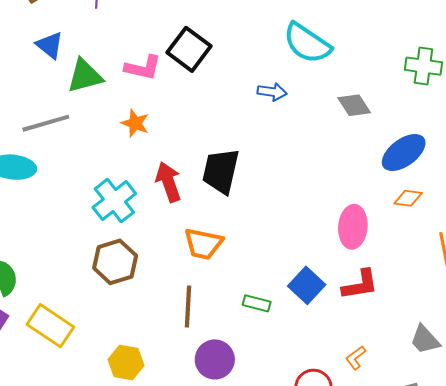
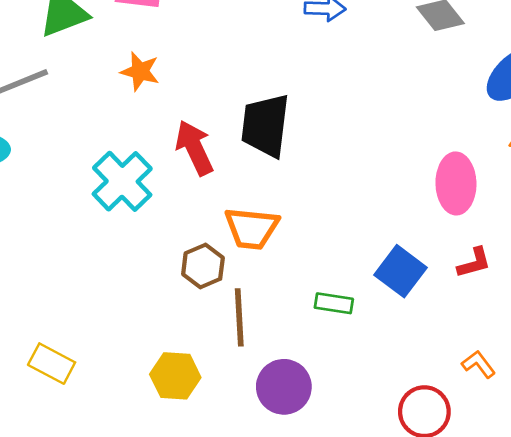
brown hexagon: (115, 262) -> (203, 266), moved, size x0.7
red L-shape: (360, 285) -> (474, 263), size x0.7
yellow rectangle: (50, 326) -> (52, 364), size x0.7
orange L-shape: (356, 358) -> (479, 364), turned 95
yellow hexagon: (126, 363) -> (175, 376), moved

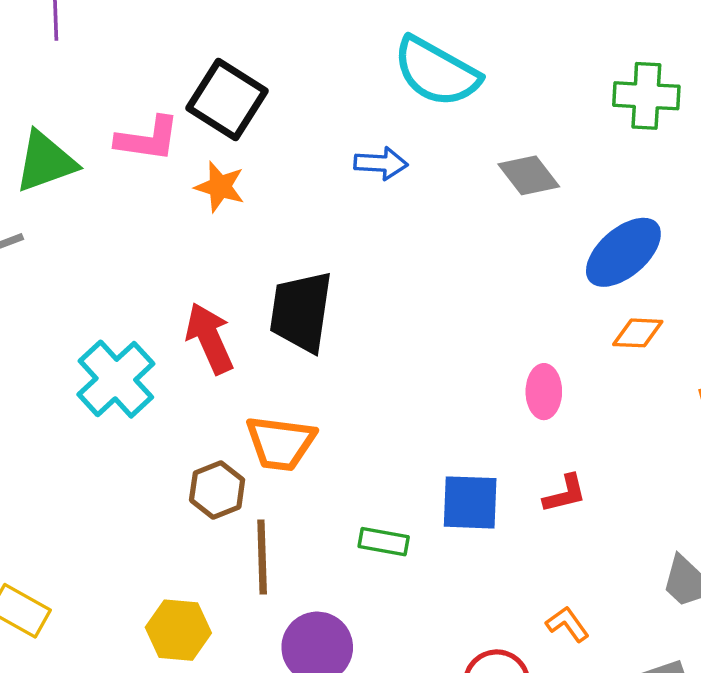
orange star: (140, 71) -> (220, 187), moved
pink ellipse: (456, 183) -> (544, 392), size x0.7
blue square: (400, 271) -> (470, 502), turned -36

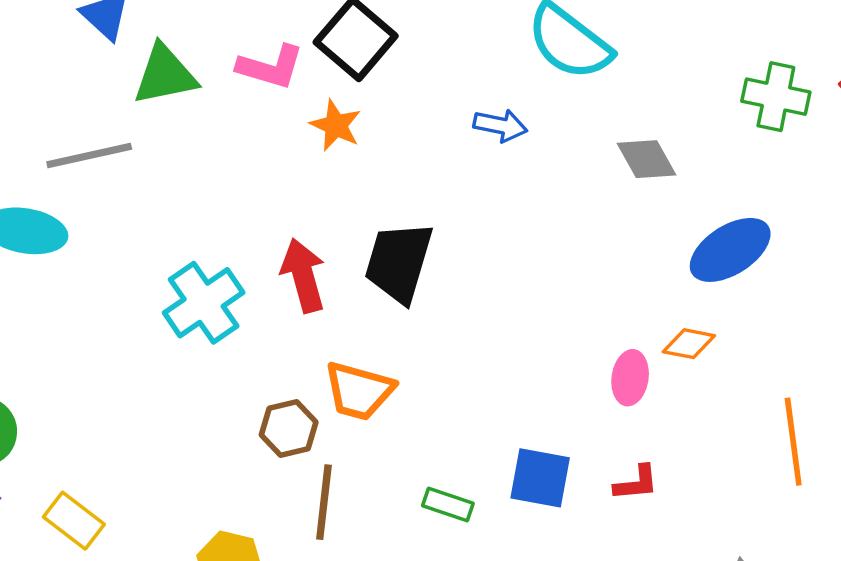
orange diamond: (638, 333) -> (689, 344), moved

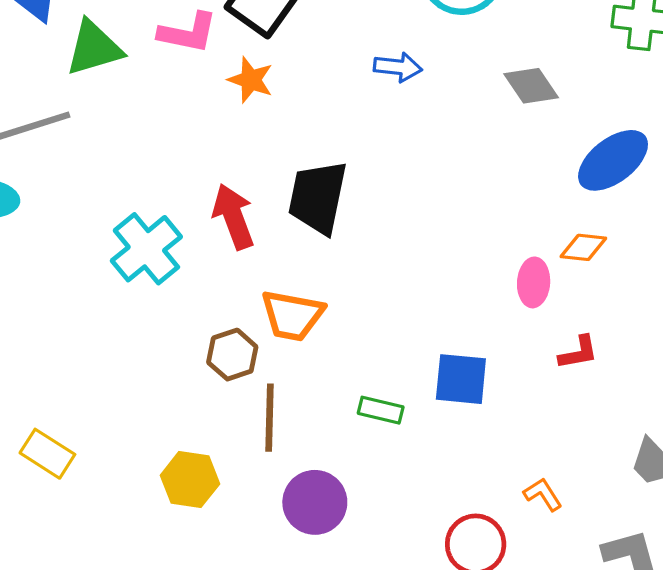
red L-shape: (636, 483) -> (578, 353), moved

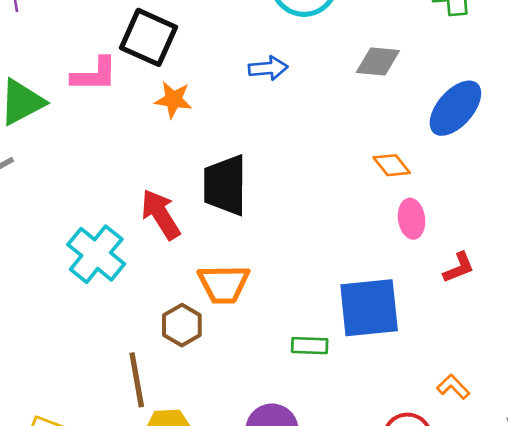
orange star: (251, 80) -> (173, 100), moved
gray diamond: (531, 86) -> (378, 62), turned -39
orange diamond: (583, 247) -> (392, 165), moved, turned 57
blue square: (461, 379) -> (369, 308), size x1.4
brown line: (270, 418) -> (137, 380), moved

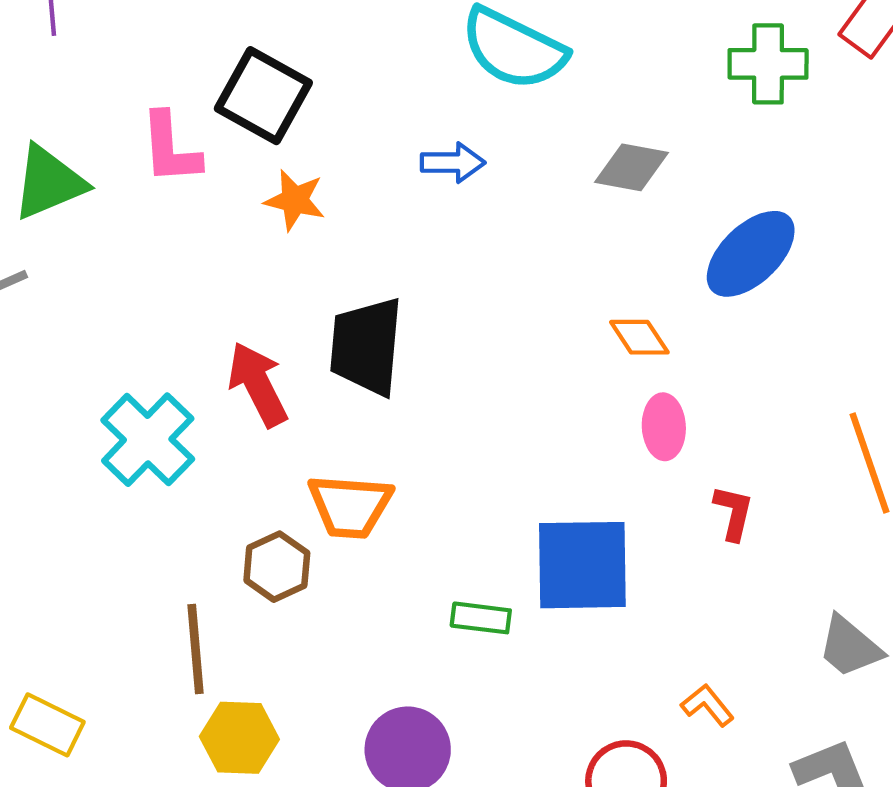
pink L-shape: (94, 75) -> (170, 148), turned 81
red L-shape: (459, 268) -> (733, 513), turned -60

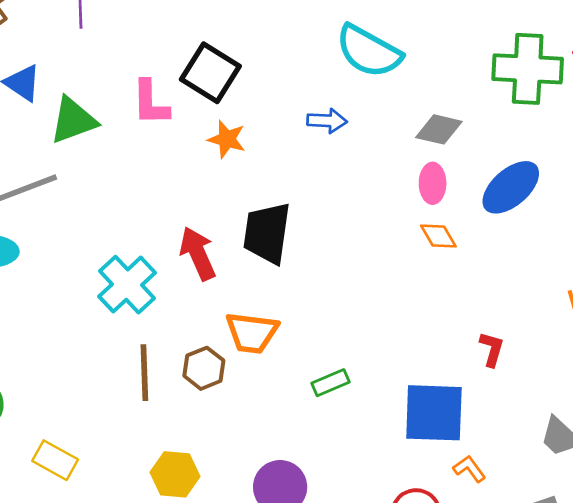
green cross: (768, 64) -> (528, 69), size x1.4
pink ellipse: (664, 427) -> (433, 183), moved
blue square: (582, 565) -> (434, 413), moved
green rectangle: (481, 618) -> (331, 383), moved, turned -33
brown line: (196, 649) -> (144, 373), moved

